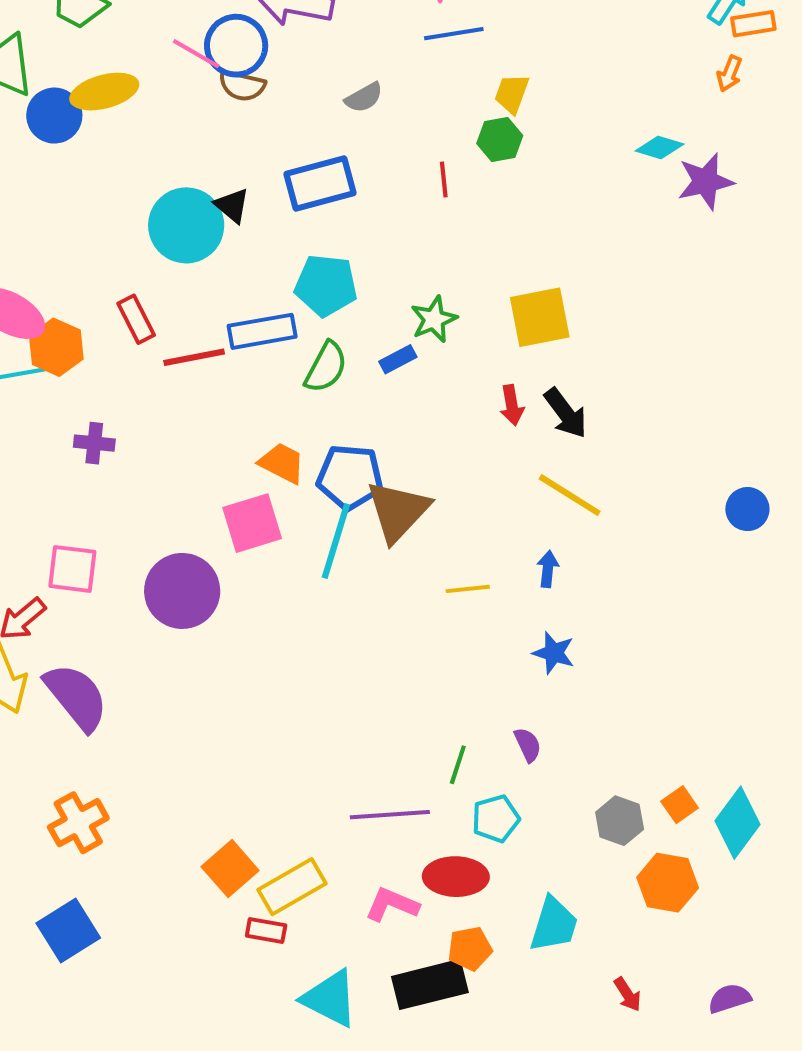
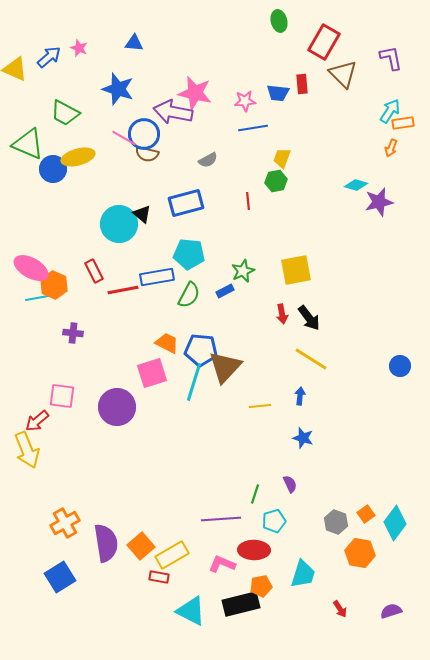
purple semicircle: (76, 697) -> (106, 543), moved, turned 30

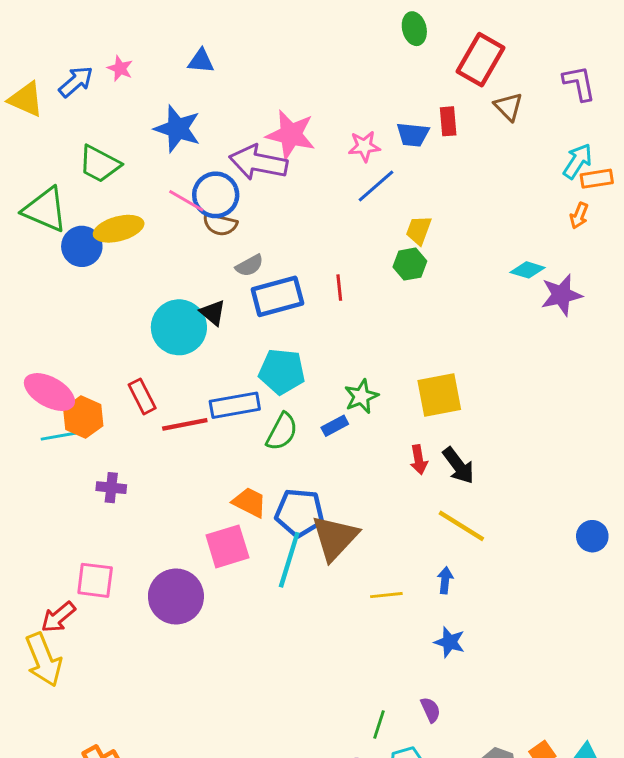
brown triangle: (343, 74) -> (508, 107), size x0.7
blue line: (253, 128) -> (376, 186), turned -32
gray semicircle: (208, 160) -> (250, 266), moved
red line: (248, 201) -> (339, 288), moved

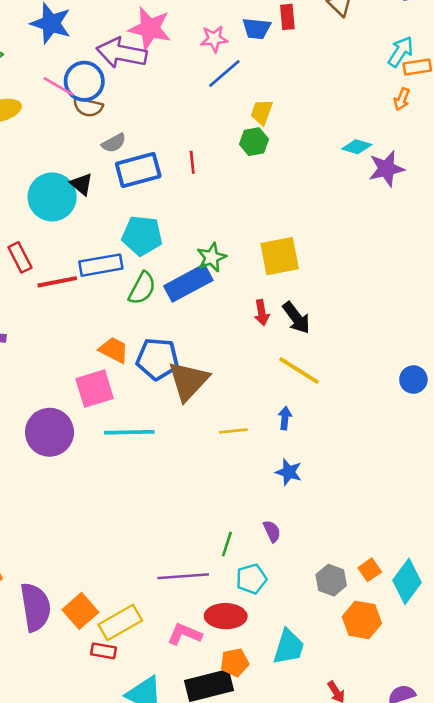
blue rectangle: (335, 426) -> (188, 283), size x2.0
cyan line: (289, 560) -> (129, 432), moved, turned 72

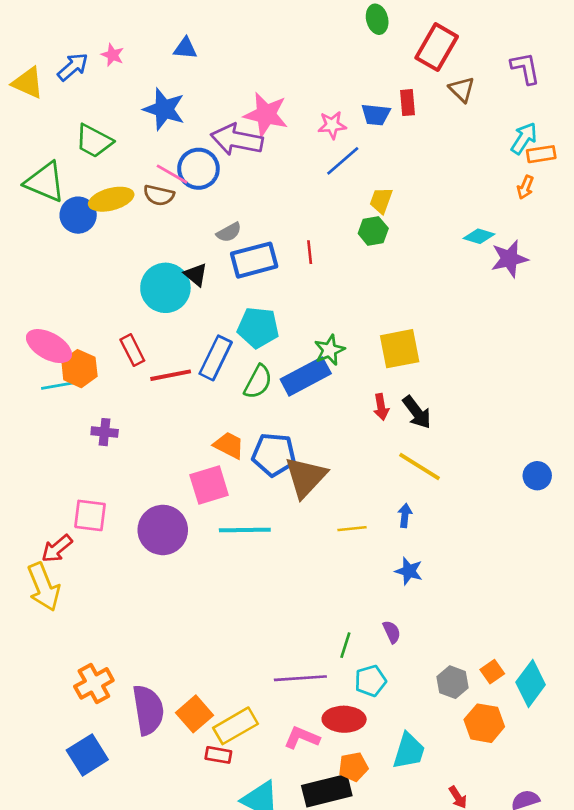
brown semicircle: (88, 107) -> (159, 195), moved
blue rectangle: (101, 265) -> (216, 358), turned -54

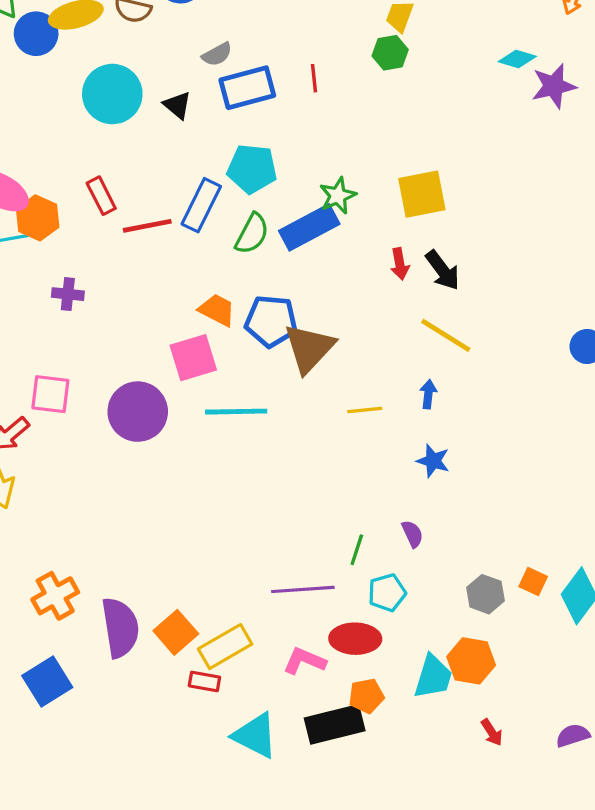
cyan circle: (165, 288) -> (112, 94), moved
orange square: (492, 672) -> (533, 581), turned -30
orange hexagon: (484, 723) -> (471, 661), moved

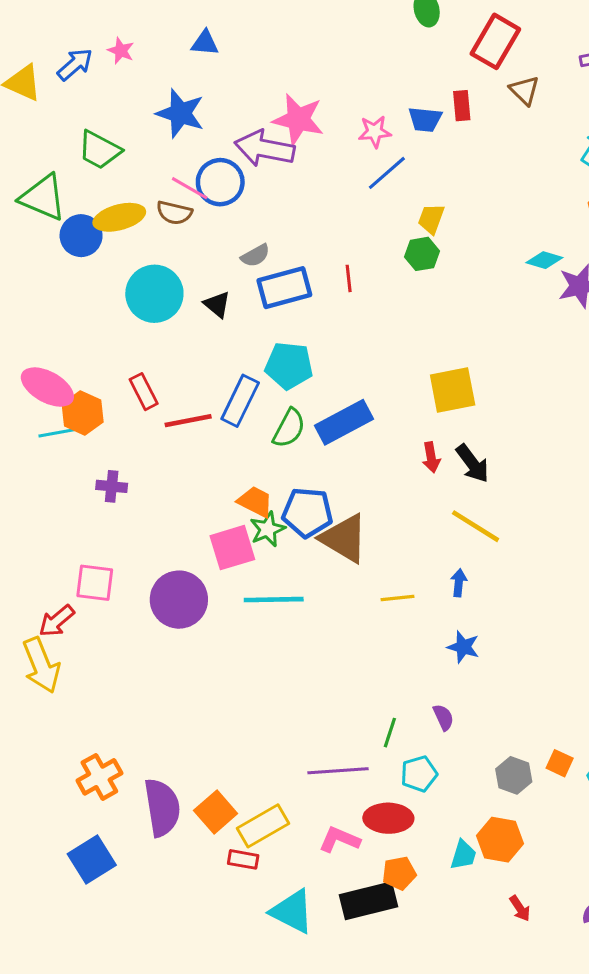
green star: (338, 196) -> (268, 529), moved
brown triangle: (309, 348) -> (344, 538), turned -42
cyan trapezoid: (433, 677) -> (463, 855), size x0.7

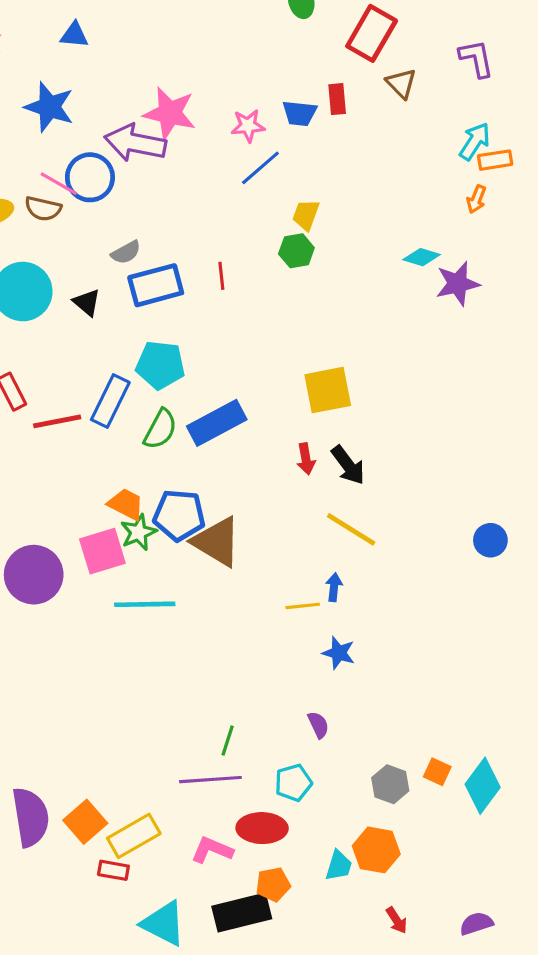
yellow line: (398, 598) -> (303, 606), moved
purple circle: (179, 600) -> (34, 575), moved
green line: (390, 733) -> (228, 740), moved

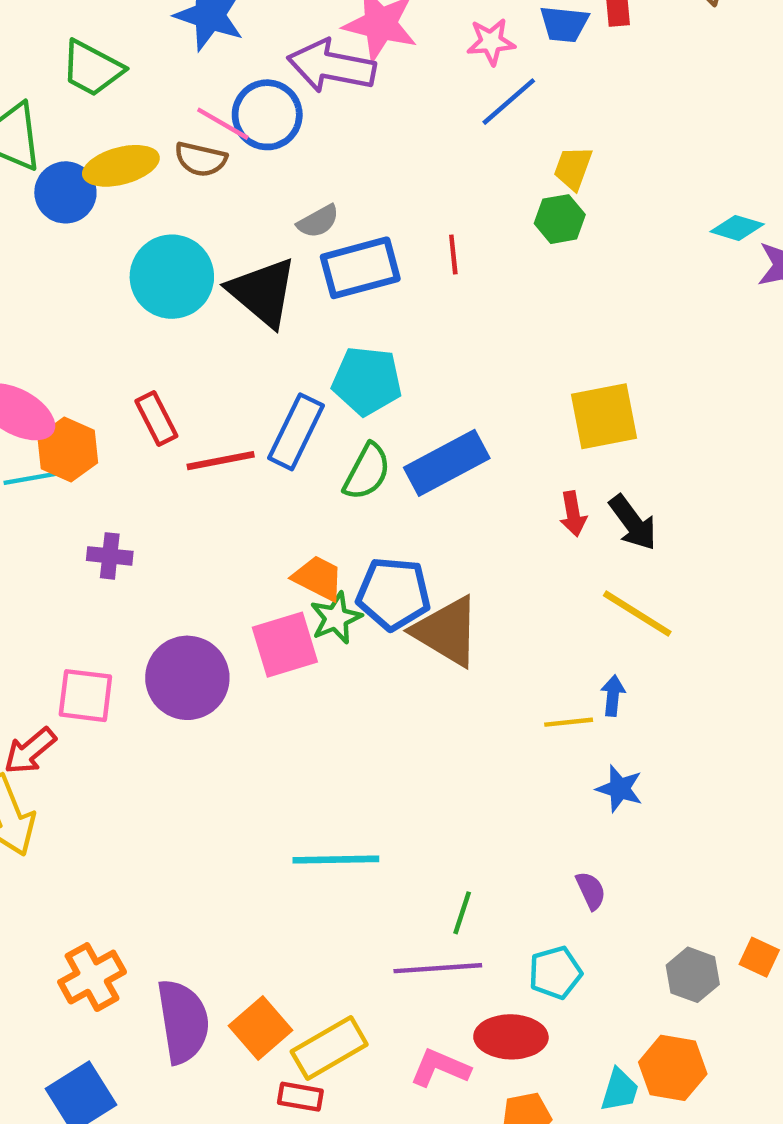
black triangle: (87, 302) -> (263, 292), size x1.8
cyan line: (145, 604) -> (336, 860), moved

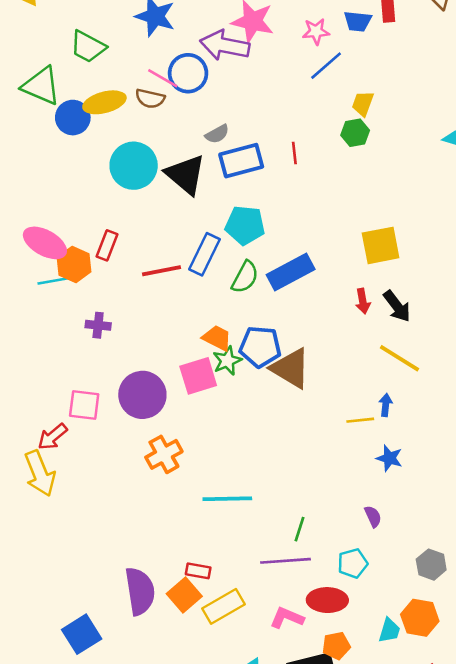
red rectangle: (156, 419) -> (107, 245), moved, turned 48
orange cross: (92, 977) -> (164, 454), moved
red rectangle: (300, 1097) -> (198, 571), moved

